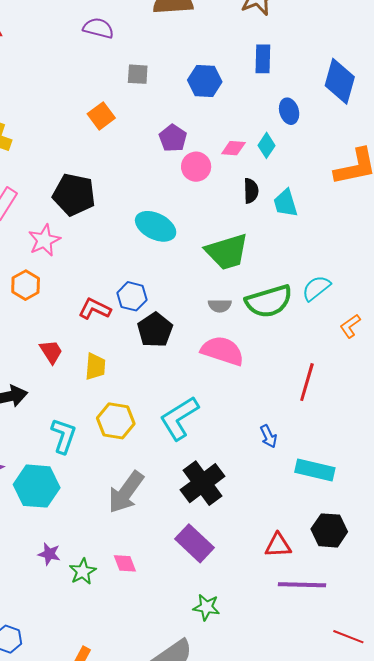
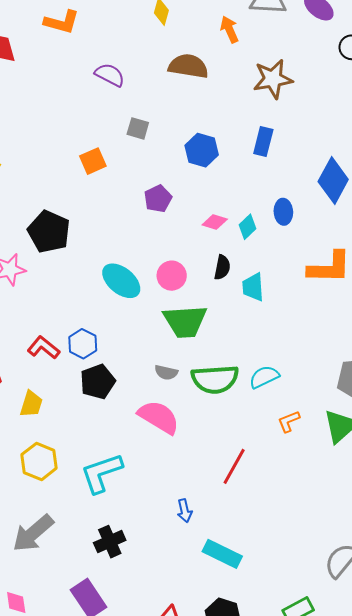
blue ellipse: (289, 111) -> (283, 212), moved
pink circle: (196, 167) -> (172, 276), moved
black cross: (202, 483) -> (110, 542), size x0.7

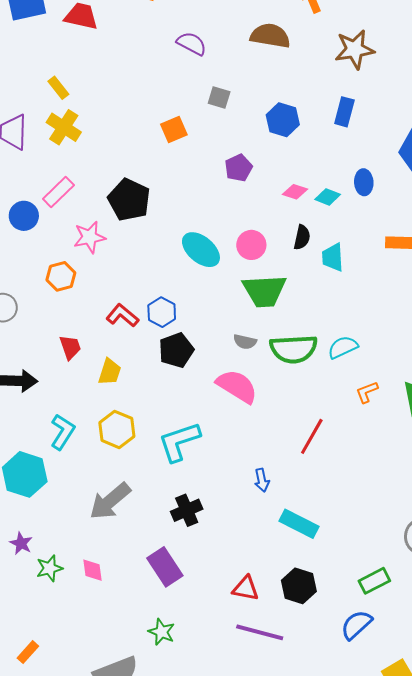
cyan diamond: (247, 227) -> (328, 197), turned 65

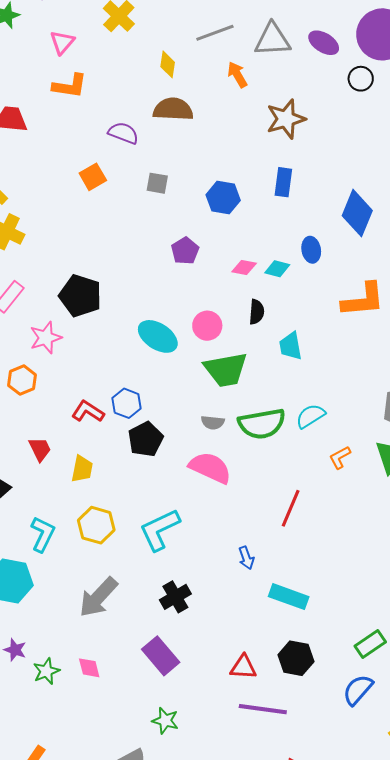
brown semicircle: (270, 36) -> (173, 109), moved
orange square: (174, 130) -> (93, 177), moved
cyan trapezoid: (333, 257) -> (291, 346), moved

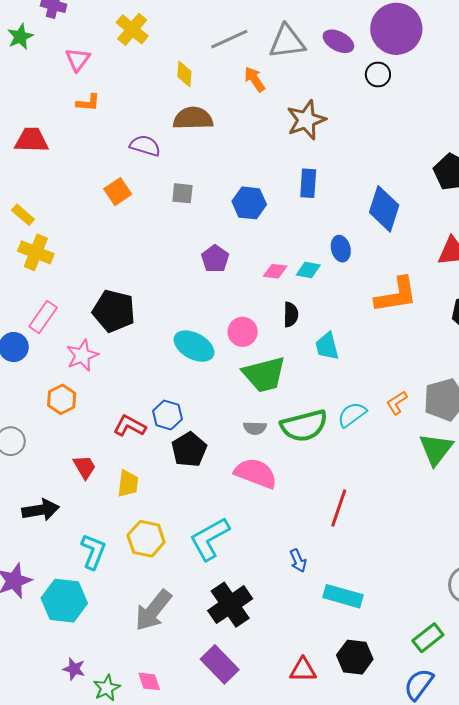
orange L-shape: (70, 86) -> (88, 103), size x0.7
orange L-shape: (340, 457) -> (397, 403), moved
black cross: (175, 597) -> (230, 605), size x1.4

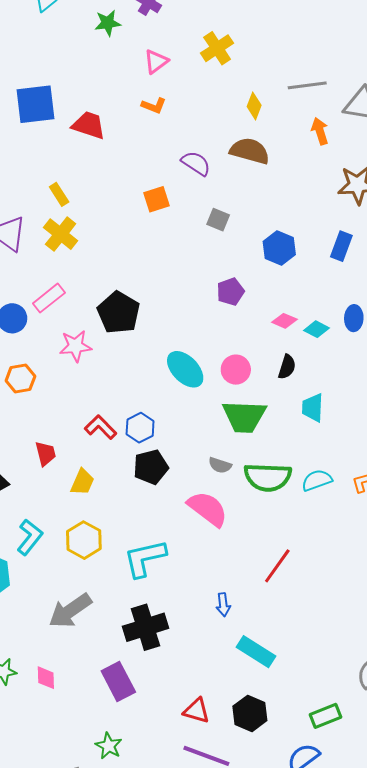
orange hexagon: (62, 399) -> (20, 378), moved

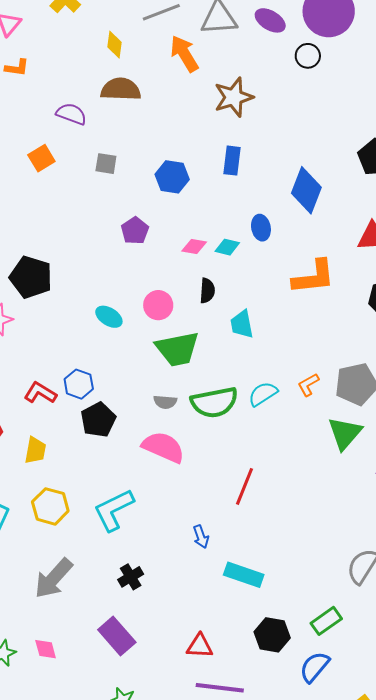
orange arrow: (320, 131) -> (184, 54), size x1.4
cyan ellipse: (185, 369) -> (109, 317), size x0.7
black cross: (146, 627) -> (131, 577), size x0.6
black hexagon: (250, 713) -> (272, 635), moved

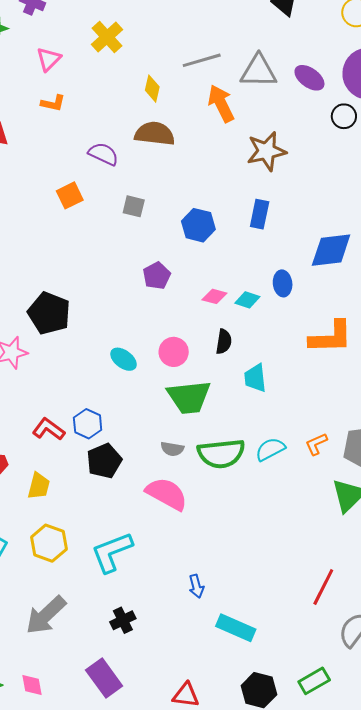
blue diamond: (306, 190) -> (331, 250), turned 57
red line: (244, 486) -> (323, 587), moved

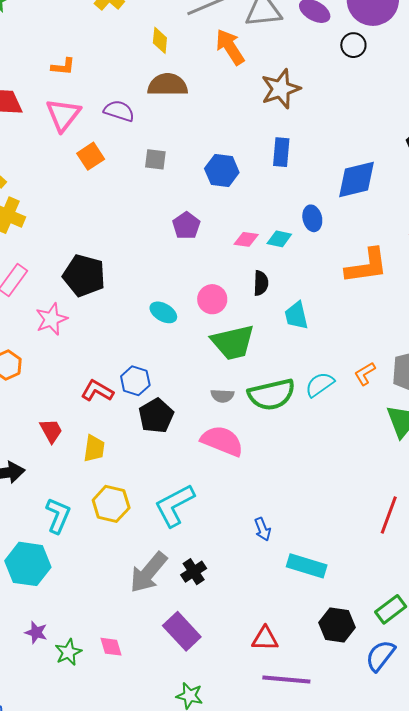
pink triangle: (49, 59) -> (63, 115), moved, size x1.4
gray arrow: (46, 615) -> (148, 572), moved

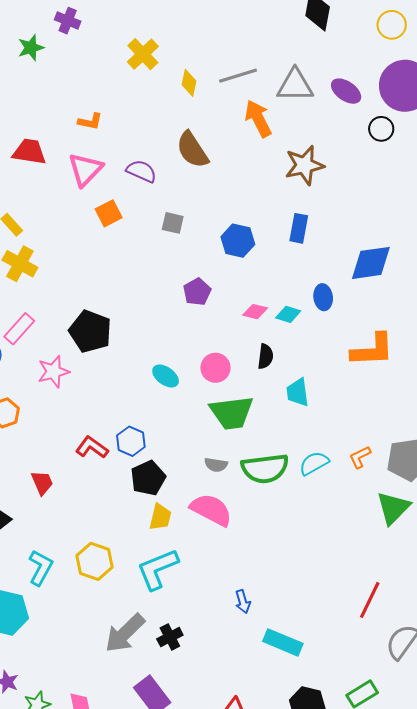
yellow diamond: (160, 40) -> (189, 83), moved
brown semicircle: (168, 85) -> (192, 150), turned -129
yellow trapezoid: (94, 448) -> (160, 517), moved

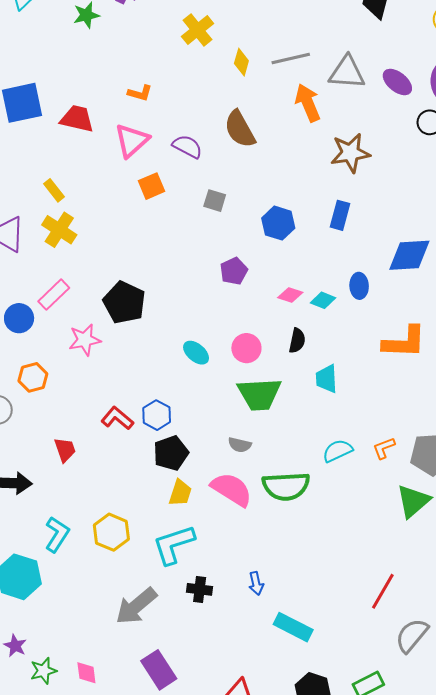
green semicircle: (265, 468) -> (286, 486), moved
black cross: (170, 637) -> (200, 589), moved, turned 30

